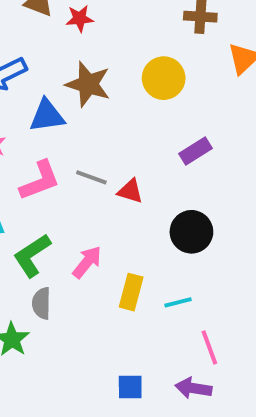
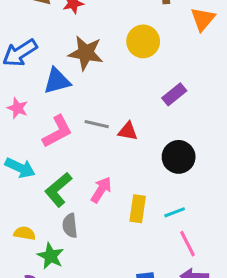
pink line: (209, 347) -> (188, 244), moved

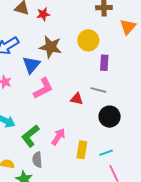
blue triangle: (57, 81) -> (31, 65), turned -36
purple rectangle: (174, 94) -> (104, 63), moved, turned -49
gray line: (97, 124) -> (98, 90), moved
pink L-shape: (57, 131) -> (43, 88), moved

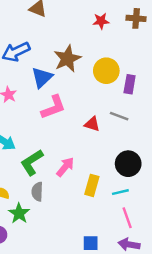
red star: (43, 14) -> (101, 21), moved
yellow circle: (88, 40) -> (106, 71), moved
brown star: (51, 47) -> (67, 59), turned 30
black circle: (110, 117) -> (128, 164), moved

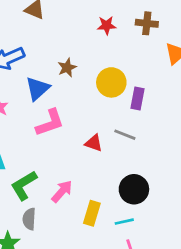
brown star: (67, 59) -> (67, 68), size x0.6

